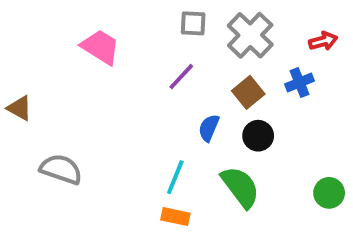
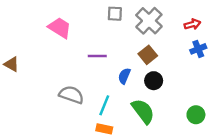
purple line: (181, 77) -> (97, 56), moved, turned 48
blue cross: (300, 83) -> (198, 49), moved
gray semicircle: (61, 169) -> (71, 95), moved

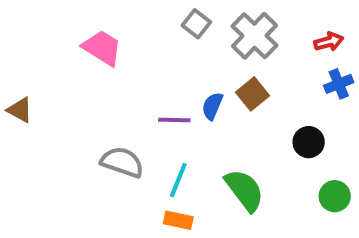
gray square: (115, 14) -> (196, 24), turned 35
purple line: (97, 56) -> (174, 120), moved
blue semicircle: (124, 76) -> (212, 106), moved
black circle: (154, 81) -> (309, 142), moved

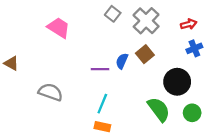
black circle: (309, 142) -> (177, 82), size x1.5
gray semicircle: (122, 162) -> (51, 92), moved
green semicircle: (244, 190) -> (159, 109), moved

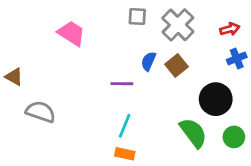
gray square: (113, 14) -> (137, 16), turned -35
blue semicircle: (122, 61) -> (148, 61), moved
gray semicircle: (51, 92) -> (41, 112), moved

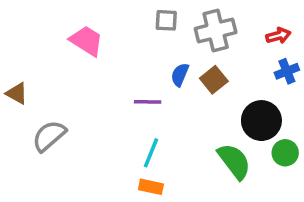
gray cross: (178, 25) -> (216, 31), turned 32
gray semicircle: (41, 112) -> (49, 136), turned -60
green circle: (234, 137) -> (285, 153), moved

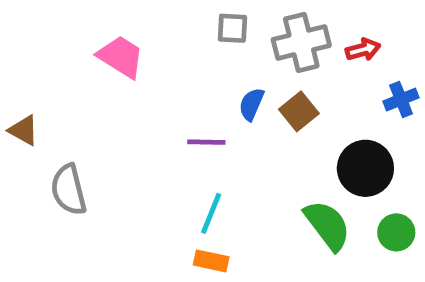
red arrow: (278, 36) -> (363, 50), moved
gray semicircle: (49, 136) -> (69, 190), turned -63
green circle: (285, 153) -> (396, 232), moved

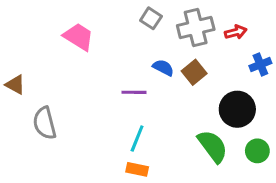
gray square: (232, 28) -> (151, 18), turned 30
blue semicircle: (251, 104) -> (163, 68), turned 95

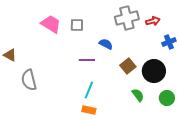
gray square: (151, 18) -> (77, 25), moved, turned -32
brown square: (194, 72) -> (128, 66), moved
green semicircle: (213, 146) -> (138, 95), size x0.6

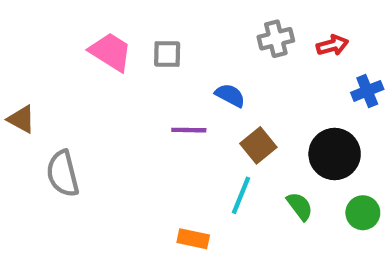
gray cross: (127, 18) -> (276, 39), size x0.7
brown square: (128, 66) -> (258, 145), moved
cyan line: (89, 90) -> (241, 195), moved

